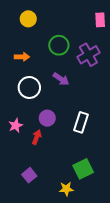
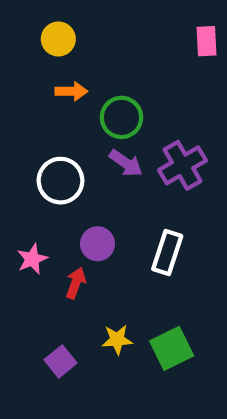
green circle: (59, 45) -> (121, 117), moved
purple cross: (88, 55) -> (182, 165), moved
orange arrow: (22, 57) -> (71, 91), moved
yellow star: (66, 189) -> (117, 340), moved

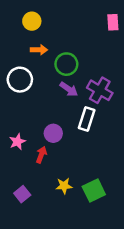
purple cross: (182, 165) -> (100, 90), turned -30
white circle: (60, 181) -> (20, 80), moved
white rectangle: (167, 252) -> (87, 119), moved
purple square: (60, 361) -> (22, 194), moved

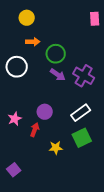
white rectangle: (87, 119) -> (81, 113), moved, turned 36
yellow star: (64, 186) -> (56, 148), moved
green square: (94, 191) -> (82, 138), moved
purple square: (22, 194) -> (14, 170), moved

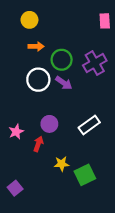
white circle: (17, 67) -> (38, 80), moved
purple cross: (84, 76) -> (95, 63), moved, turned 30
green square: (82, 138) -> (85, 175), moved

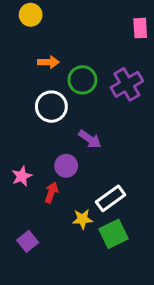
yellow circle: (29, 20) -> (31, 15), moved
purple arrow: (64, 83) -> (90, 139), moved
white rectangle: (89, 125) -> (111, 198), moved
purple square: (15, 188) -> (28, 241), moved

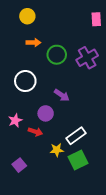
yellow circle: (31, 15) -> (27, 16), moved
white circle: (51, 107) -> (25, 81), moved
red arrow: (51, 192) -> (35, 132), turned 88

